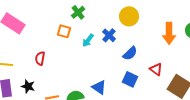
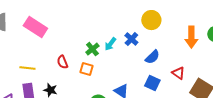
green cross: (78, 12) -> (92, 49), moved
orange square: (64, 31) -> (86, 69), moved
red semicircle: (40, 58) -> (62, 62), turned -32

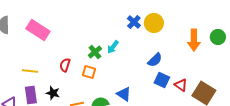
blue cross: (131, 39) -> (134, 22), moved
red semicircle: (62, 62) -> (65, 65), turned 40
red triangle: (178, 73) -> (181, 85), moved
blue square: (152, 83) -> (162, 80), moved

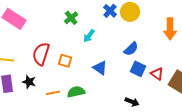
green cross: (95, 52) -> (71, 18), moved
red semicircle: (65, 65) -> (41, 54), size x1.6
blue triangle: (124, 94) -> (100, 68), moved

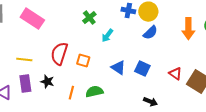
blue cross: (110, 11) -> (128, 11), turned -32
blue semicircle: (131, 49) -> (150, 33), moved
blue square: (138, 69) -> (142, 69), moved
orange line: (53, 93) -> (71, 93), turned -64

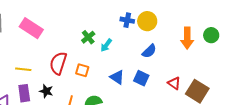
green cross: (89, 18) -> (88, 37), moved
blue semicircle: (150, 33) -> (149, 51), moved

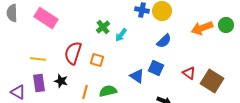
orange arrow: (187, 38) -> (202, 28), turned 70
blue triangle: (117, 77) -> (137, 76), moved

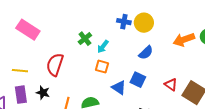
orange square: (97, 60) -> (102, 67), moved

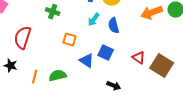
green cross: (85, 39) -> (53, 12), turned -32
cyan arrow: (103, 47) -> (94, 20), moved
blue semicircle: (146, 53) -> (114, 26), turned 119

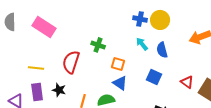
green cross: (53, 12) -> (98, 45), moved
cyan arrow: (94, 20) -> (142, 44), turned 104
blue triangle: (87, 61) -> (120, 83), moved

